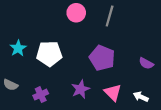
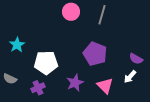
white pentagon: (49, 54) -> (46, 63), moved
white arrow: (141, 97) -> (130, 77), moved, turned -72

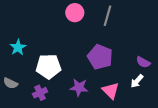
purple star: (75, 83) -> (79, 87), turned 30

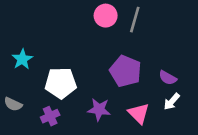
pink circle: (75, 13) -> (106, 16), moved
purple semicircle: (143, 62) -> (168, 78), moved

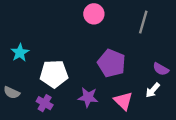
gray line: (135, 20) -> (143, 22), moved
purple semicircle: (168, 78) -> (161, 69), moved
purple cross: (50, 116) -> (45, 103), turned -35

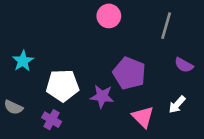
purple semicircle: (161, 69) -> (184, 65), moved
purple star: (88, 97) -> (102, 96), moved

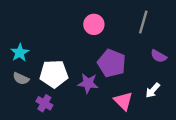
pink circle: (109, 16) -> (94, 24), moved
gray semicircle: (13, 107) -> (21, 79), moved

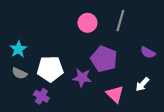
gray line: (143, 22) -> (120, 21), moved

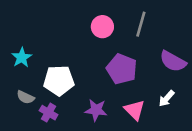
purple semicircle: (148, 52) -> (173, 61), size x1.5
gray semicircle: (19, 73) -> (25, 97), moved
purple star: (82, 78) -> (96, 110), moved

